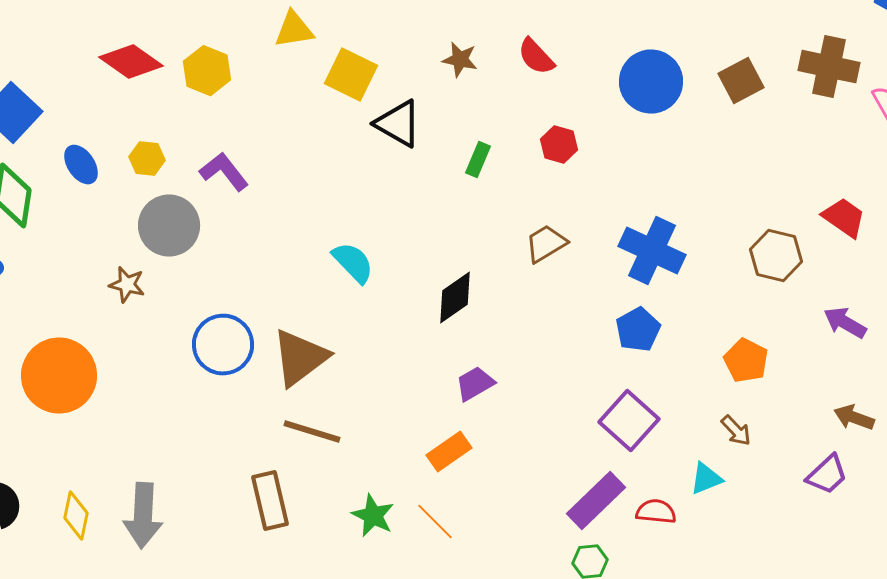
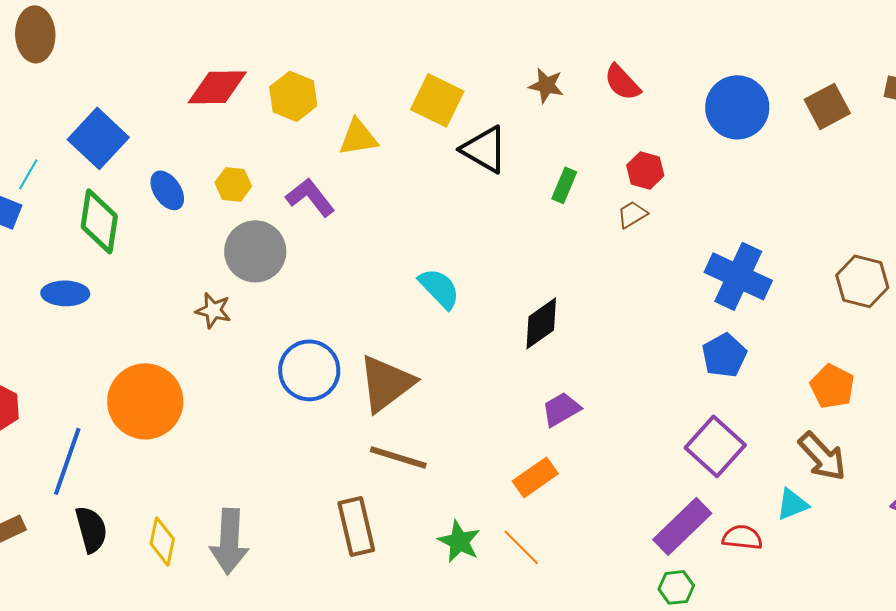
yellow triangle: (294, 30) -> (358, 137), moved
red diamond: (131, 62) -> (217, 87), turned -36
brown trapezoid: (546, 244) -> (632, 214), moved, size x0.7
brown arrow: (736, 431) -> (822, 456), size x1.6

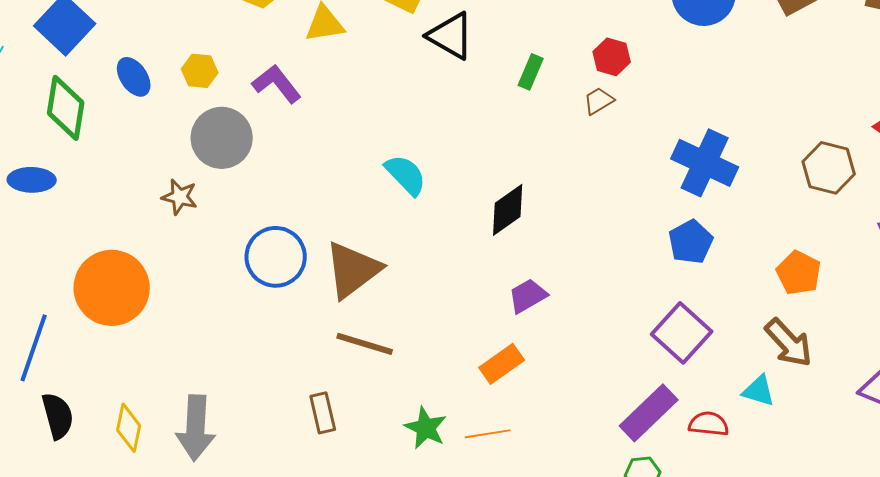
cyan triangle: (792, 504) -> (759, 391), turned 39
brown rectangle: (356, 526) -> (323, 413), size x0.7
orange line: (521, 547) -> (488, 434), turned -54

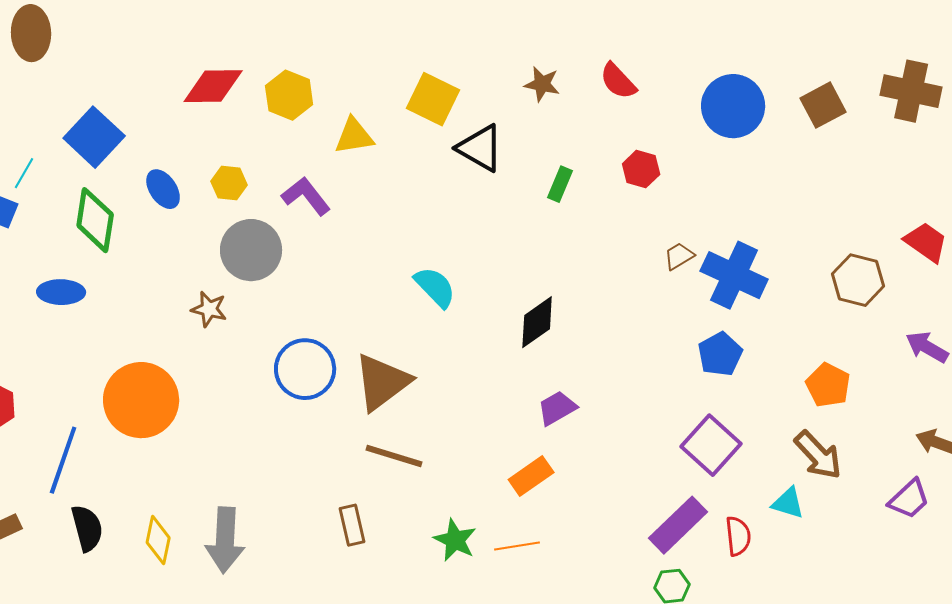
brown trapezoid: (599, 101) -> (679, 256), moved
red semicircle: (709, 424) -> (738, 536), turned 78

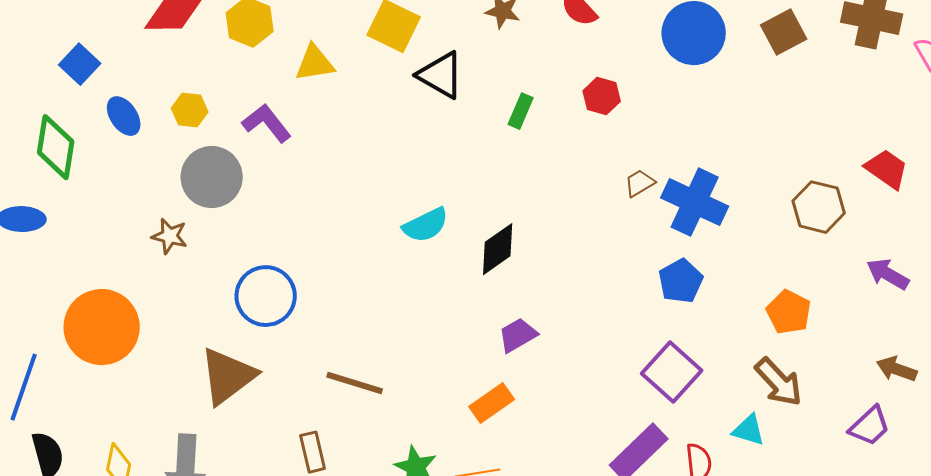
blue square: (94, 137) -> (80, 64), moved, size x0.7
cyan semicircle: (435, 287) -> (426, 225), moved, turned 108
brown triangle: (382, 382) -> (228, 376), moved

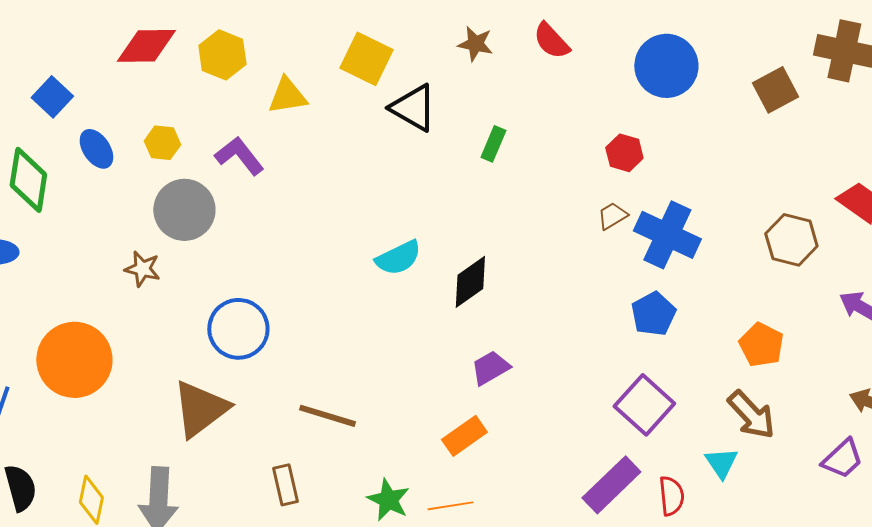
brown square: (784, 32) -> (775, 90), moved
red hexagon: (602, 96) -> (624, 153), moved
cyan triangle: (749, 430) -> (721, 463), turned 39

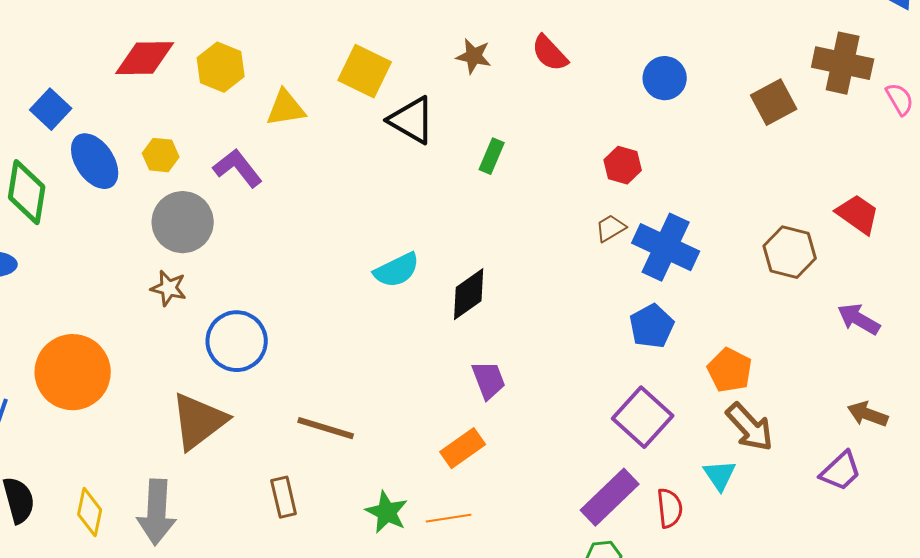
blue circle: (666, 66) -> (665, 78), size x0.7
blue ellipse: (96, 149) -> (95, 161), size x1.4
brown star: (142, 269) -> (169, 288), moved
orange pentagon: (761, 345) -> (730, 370), moved
purple trapezoid: (490, 368) -> (489, 380), turned 99

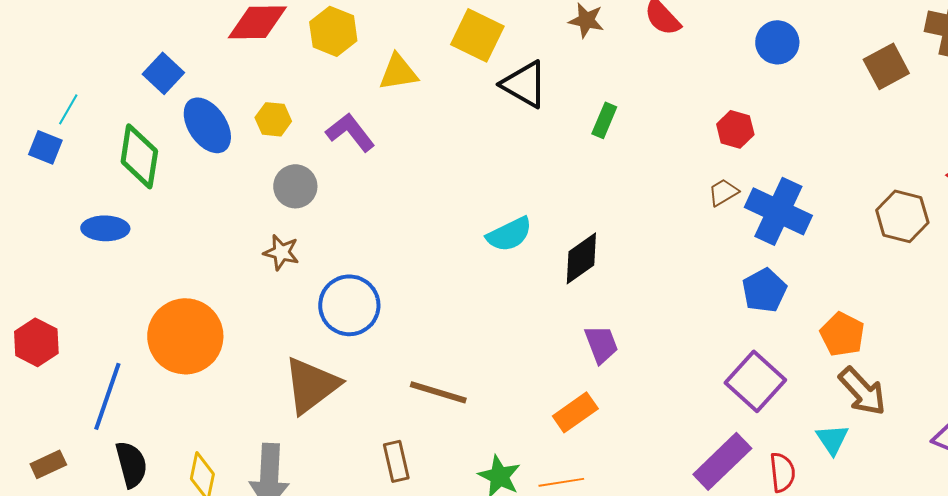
gray circle: (183, 222) -> (295, 186), size x0.7

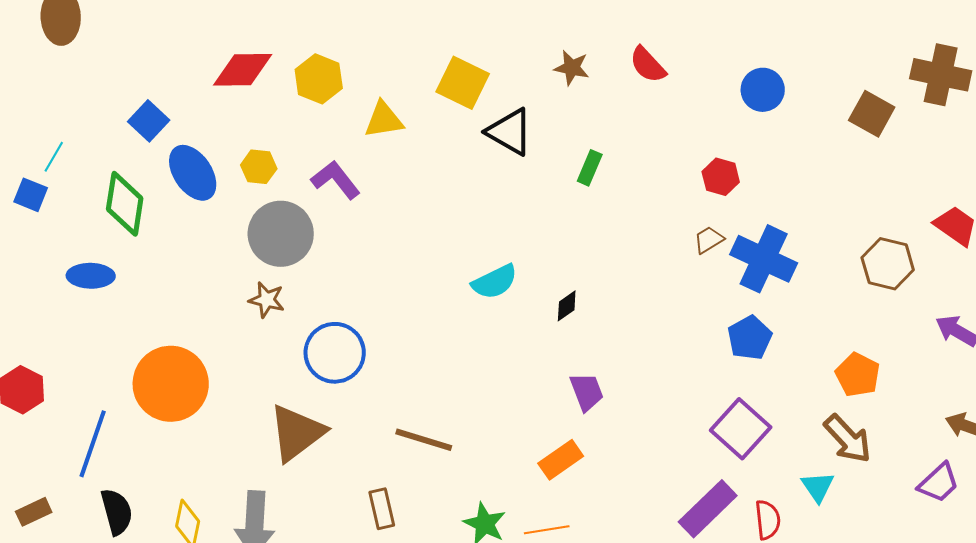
brown square: (886, 66) -> (872, 114), turned -33
gray circle: (295, 186) -> (281, 234), size x1.5
black diamond: (581, 258) -> (567, 306), size x0.6
orange pentagon: (842, 334) -> (858, 375), moved

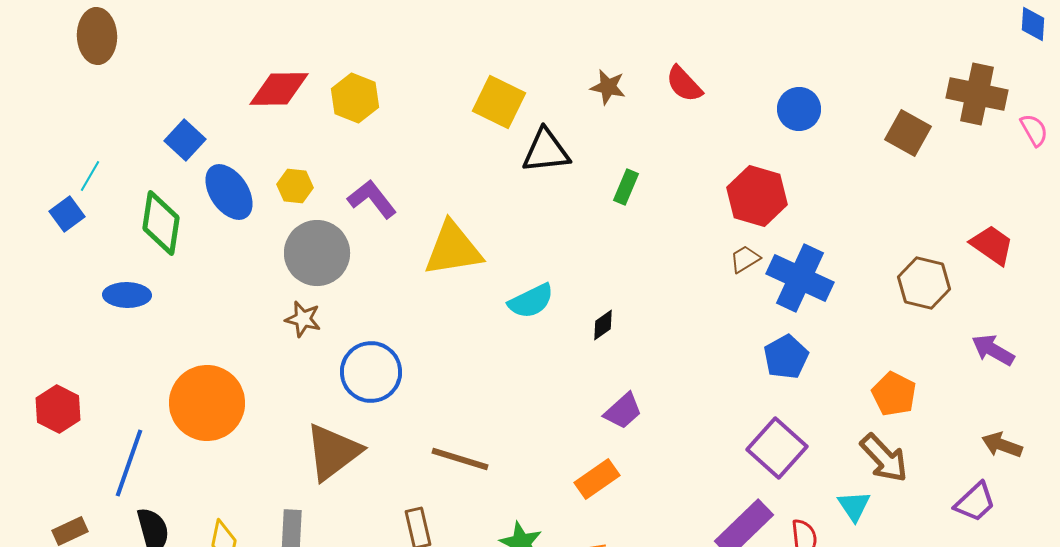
yellow triangle: (384, 120) -> (453, 249), moved, size x1.5
black triangle: (510, 132) -> (546, 151), turned -36
red hexagon: (721, 177) -> (757, 196), size x1.6
blue square: (31, 195) -> (67, 214), turned 32
purple trapezoid: (587, 392) -> (623, 411), turned 69

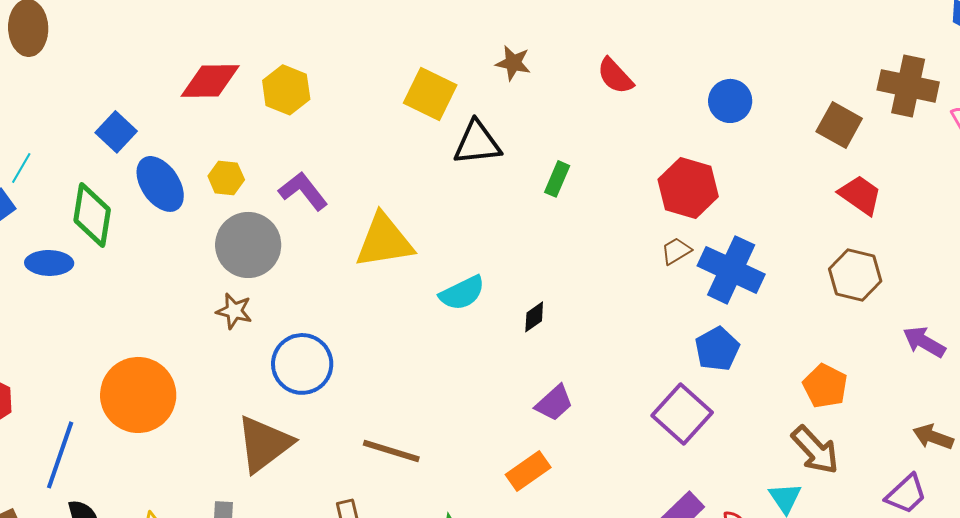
brown star: (608, 87) -> (513, 63), moved
red trapezoid: (992, 245) -> (860, 195), moved
blue ellipse: (127, 295) -> (49, 263), moved
purple square: (777, 448) -> (682, 414), moved

